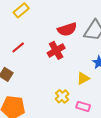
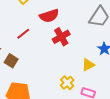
red semicircle: (67, 29) -> (49, 16), moved

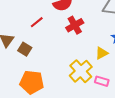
yellow cross: (67, 83) -> (81, 71), size x1.6

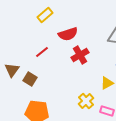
yellow cross: (81, 71) -> (86, 101), size x0.7

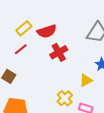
yellow rectangle: (45, 15) -> (24, 28), moved

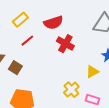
yellow rectangle: (24, 28) -> (20, 20), moved
red cross: (59, 52) -> (65, 44), turned -30

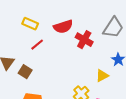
yellow rectangle: (20, 20) -> (30, 24), turned 63
red cross: (65, 44) -> (84, 40), moved

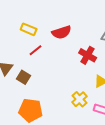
red cross: (84, 40) -> (88, 55), moved

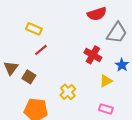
red semicircle: (62, 32) -> (97, 14), moved
yellow cross: (80, 99) -> (68, 92), moved

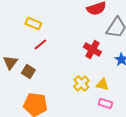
yellow triangle: (106, 81) -> (102, 85), moved, turned 40
yellow cross: (68, 92) -> (81, 84), moved

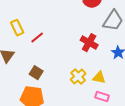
yellow rectangle: (33, 24) -> (17, 28), moved, turned 42
brown square: (28, 72) -> (36, 73), moved

